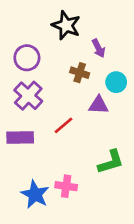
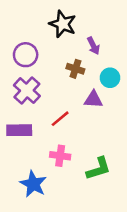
green L-shape: (111, 162) -> (98, 169), moved
pink cross: (66, 186) -> (60, 156), moved

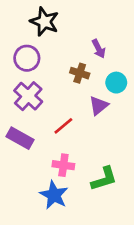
black star: (63, 24) -> (44, 22), moved
purple triangle: (93, 99) -> (99, 106), turned -42
purple rectangle: (19, 130) -> (20, 138), turned 30
blue star: (33, 184) -> (54, 195), moved

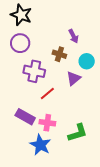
black star: (44, 22) -> (21, 15), moved
purple cross: (28, 96) -> (34, 71), moved, turned -30
purple rectangle: (20, 138) -> (25, 117), moved

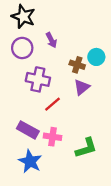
purple arrow: (74, 36) -> (51, 40), moved
brown cross: (59, 54) -> (77, 65), moved
cyan circle: (87, 61) -> (96, 57), moved
blue star: (40, 145) -> (30, 161), moved

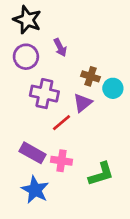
cyan circle: (96, 57) -> (113, 88), moved
purple triangle: (82, 87) -> (83, 103), moved

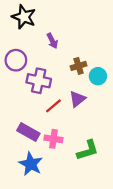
purple circle: (26, 57) -> (16, 60), moved
brown cross: (90, 76) -> (79, 66), turned -35
purple triangle: (83, 103) -> (77, 99), moved

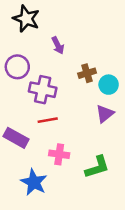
purple triangle: (77, 99) -> (105, 114), moved
red line: (53, 106) -> (48, 120), moved, turned 30
purple rectangle: (28, 132) -> (16, 138), moved

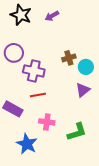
purple arrow: (58, 45) -> (52, 16), moved, turned 88

